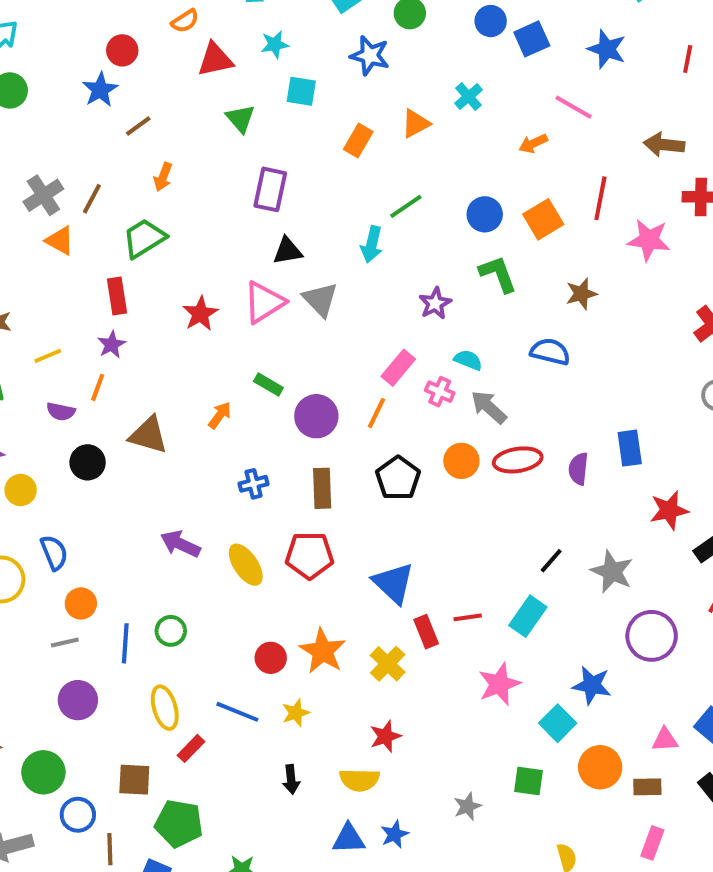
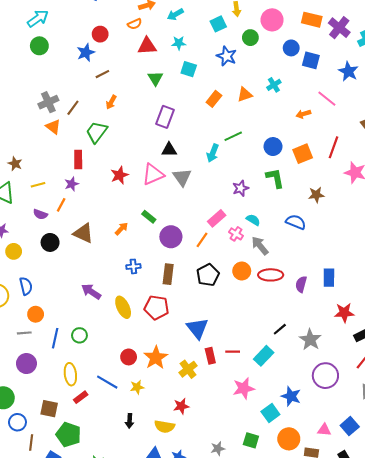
blue square: (532, 39) -> (311, 60), turned 30
green trapezoid: (144, 238) -> (97, 132), turned -30

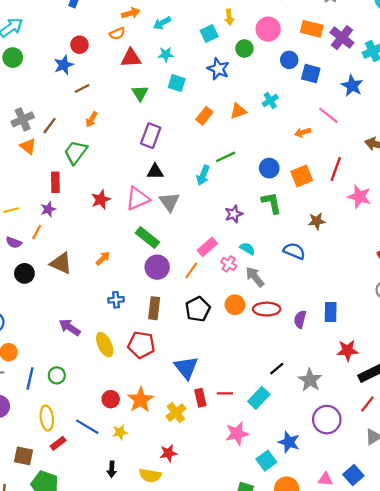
green rectangle: (149, 217) -> (147, 237), moved, size x1.5

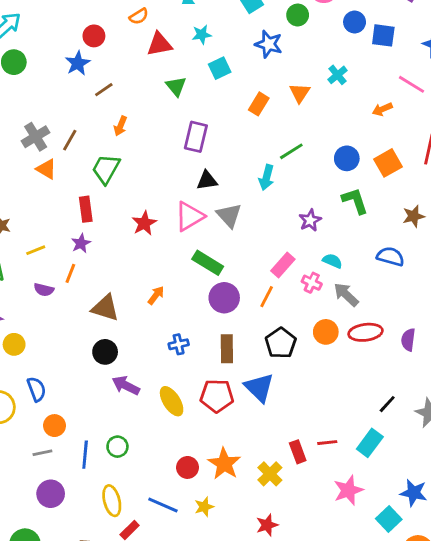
cyan square: (177, 83) -> (220, 68), turned -36
orange triangle: (238, 111) -> (300, 93), turned -30
black circle: (24, 273) -> (105, 352), moved
blue triangle: (186, 368) -> (259, 388), moved

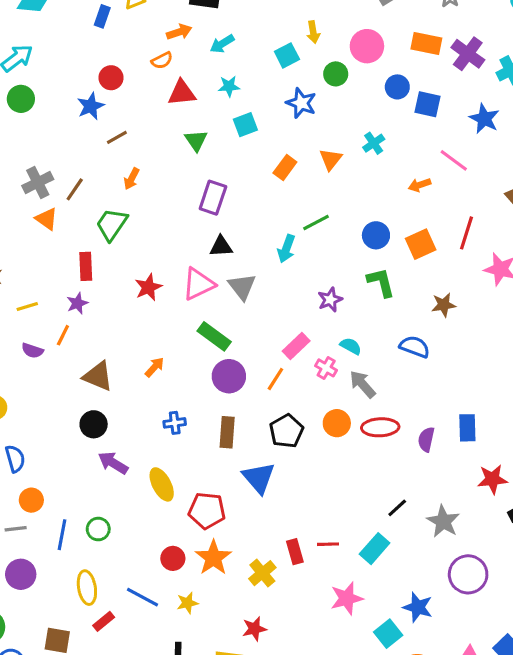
red pentagon: (217, 396) -> (207, 511), moved

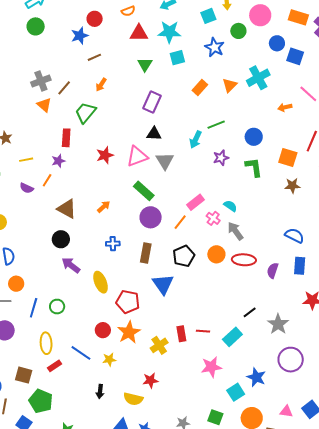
cyan star: (229, 86) -> (169, 32), size x1.6
cyan cross: (374, 143) -> (258, 78), size x1.6
orange square: (421, 244) -> (288, 157), moved, turned 36
purple star: (330, 300) -> (221, 158), moved
blue semicircle: (415, 347) -> (294, 236), moved

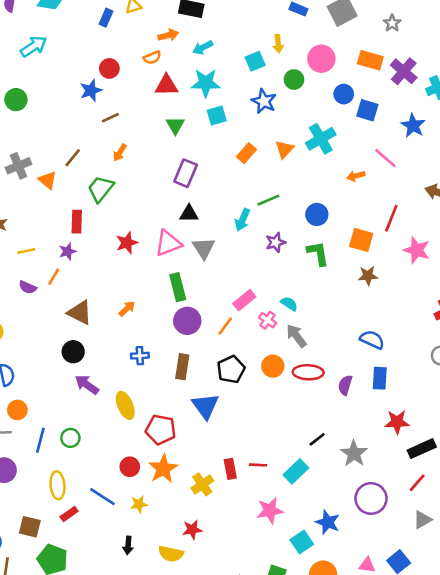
green circle: (36, 26) -> (16, 100), moved
gray cross: (41, 81) -> (18, 166), moved
green rectangle: (144, 191) -> (178, 287), turned 35

